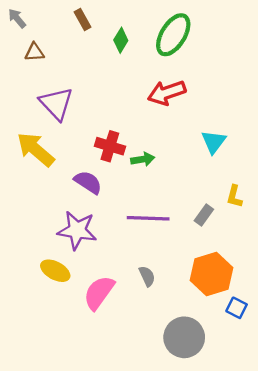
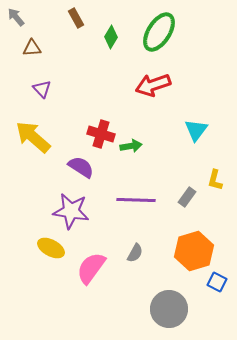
purple triangle: (56, 104) -> (42, 89), moved, size x0.6
gray semicircle: (147, 276) -> (135, 253), turned 54

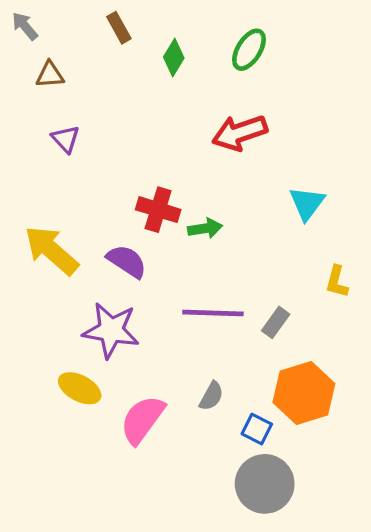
green ellipse: (159, 32) -> (249, 50), size x0.7
yellow arrow: (33, 137) -> (51, 250), moved
gray rectangle: (187, 197) -> (276, 322), moved
blue square: (217, 282) -> (257, 429), moved

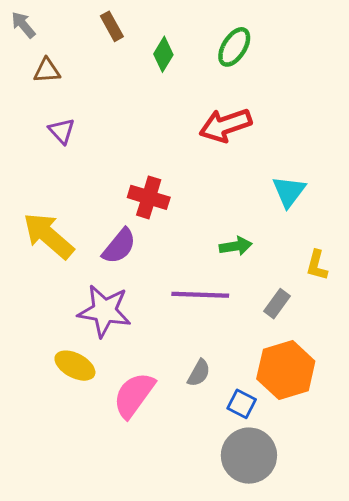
green arrow: (205, 228) -> (236, 246), moved
purple semicircle: (127, 261) -> (119, 246), turned 96
gray rectangle: (276, 322) -> (277, 304), moved

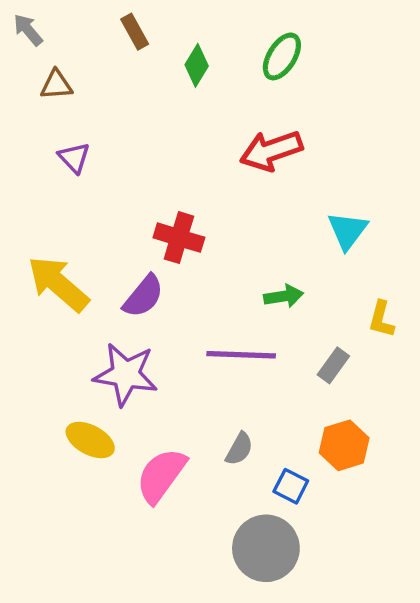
orange hexagon: (286, 370) -> (344, 445), size x0.7
gray circle: (249, 456) -> (266, 548), moved

